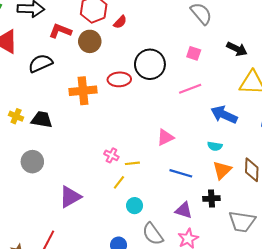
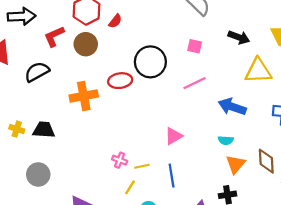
red L-shape: (60, 31) -> (54, 36), turned -40
blue line: (181, 173) -> (172, 176), moved, turned 70

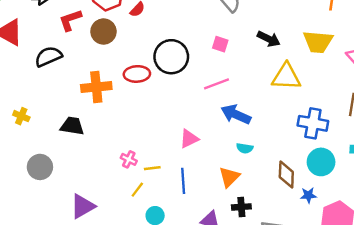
blue arrow: (232, 107) -> (236, 114), moved
black trapezoid: (44, 130) -> (72, 126), moved
orange triangle: (236, 164) -> (229, 177), moved

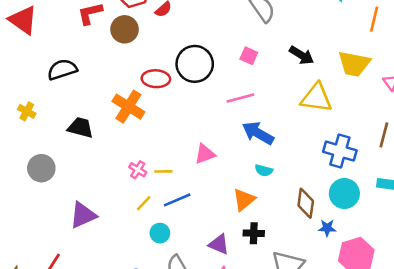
black semicircle: (48, 57) -> (62, 70), moved
orange cross: (96, 87) -> (128, 107), moved, turned 32
yellow line: (152, 168) -> (163, 171), moved
blue line: (183, 181) -> (177, 200), moved, turned 65

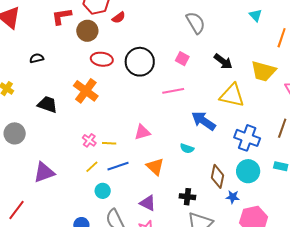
black semicircle: (62, 70) -> (37, 58), size x0.6
red ellipse: (156, 79) -> (102, 59), moved
blue arrow: (258, 133) -> (204, 121), moved
orange triangle: (244, 200) -> (155, 167), moved, turned -42
black cross: (254, 233) -> (187, 197), moved

